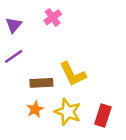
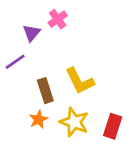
purple triangle: (14, 25) -> (32, 33), moved
brown rectangle: (41, 83) -> (45, 91), turned 75

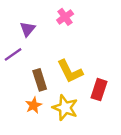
pink cross: (58, 19) -> (65, 17), moved
red rectangle: (113, 126) -> (99, 90), moved

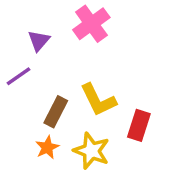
pink cross: (65, 17) -> (91, 24), size x1.5
brown rectangle: (40, 80) -> (56, 112), turned 45

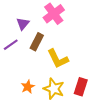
brown rectangle: (56, 112) -> (37, 42), moved
red rectangle: (139, 125) -> (81, 87), moved

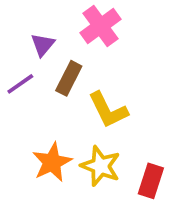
orange star: (28, 87) -> (52, 162), size x1.5
red rectangle: (81, 87) -> (151, 181), moved

